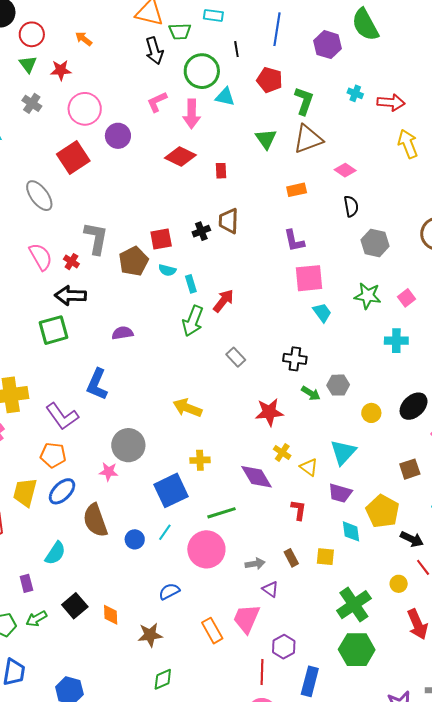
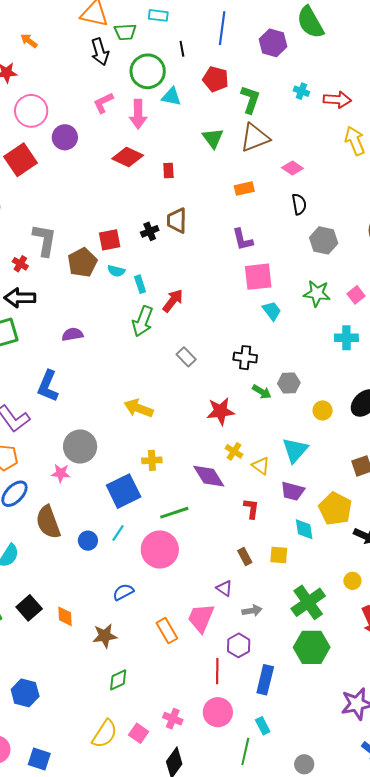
gray arrow: (255, 564) -> (252, 611), moved

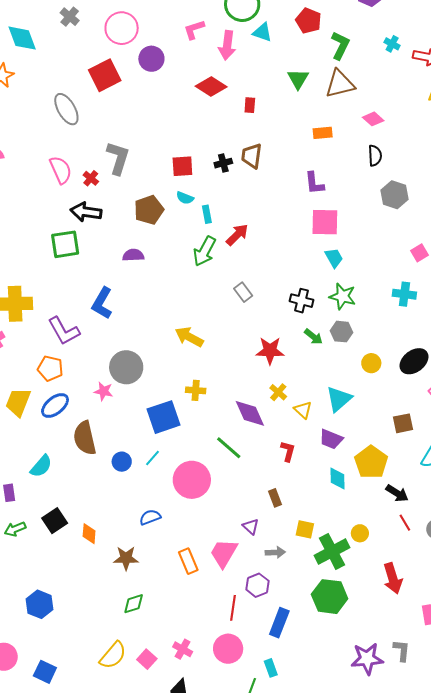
brown pentagon: (82, 263) -> (149, 210), moved
green star: (317, 293) -> (343, 296), moved
green line: (174, 513) -> (229, 448), moved, turned 52
yellow square: (279, 555) -> (305, 529), moved
yellow circle: (352, 581) -> (360, 533), moved

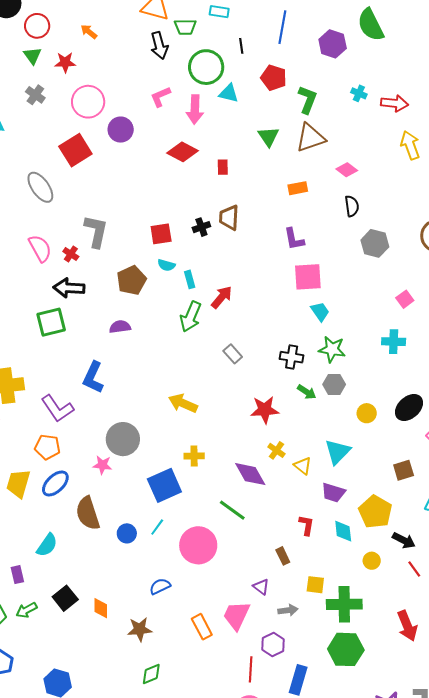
red L-shape: (288, 451) -> (306, 525), moved
yellow circle: (360, 533) -> (372, 561), moved
green cross: (332, 551) -> (344, 604), turned 32

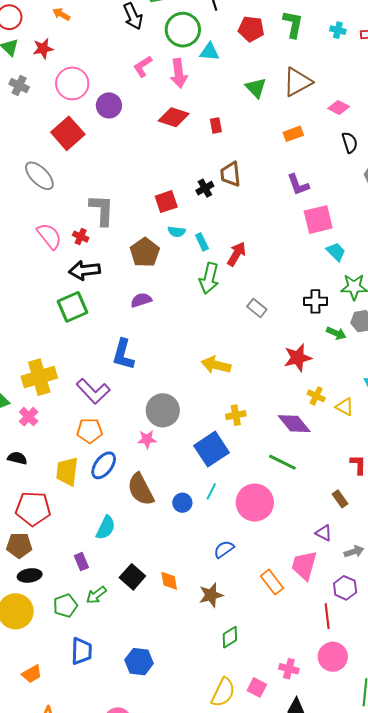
green L-shape: (308, 100) -> (293, 24), moved

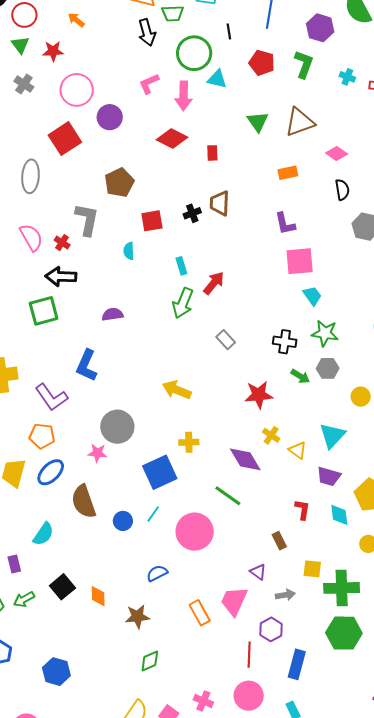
gray ellipse: (39, 176) -> (30, 176), turned 40
cyan semicircle: (177, 232) -> (129, 251), moved, turned 72
brown pentagon: (145, 252) -> (119, 183), moved

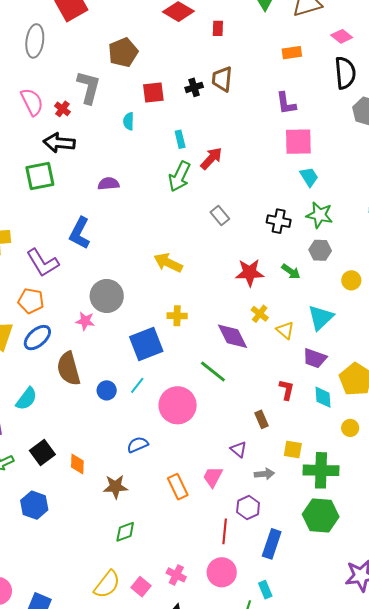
black semicircle: (342, 190) -> (345, 73), size x1.5
green arrow: (300, 376) -> (291, 272), moved
pink trapezoid: (234, 601) -> (213, 477), size x0.7
blue hexagon: (56, 672) -> (34, 505), moved

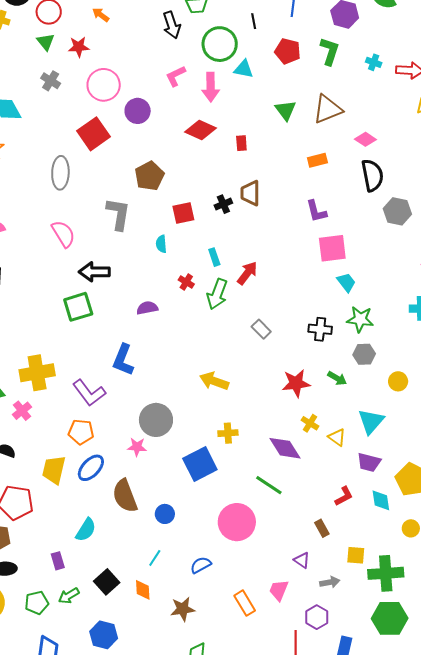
red cross: (62, 109) -> (186, 282), moved
cyan line: (137, 385) -> (155, 558), moved
red L-shape: (287, 390) -> (344, 496), turned 55

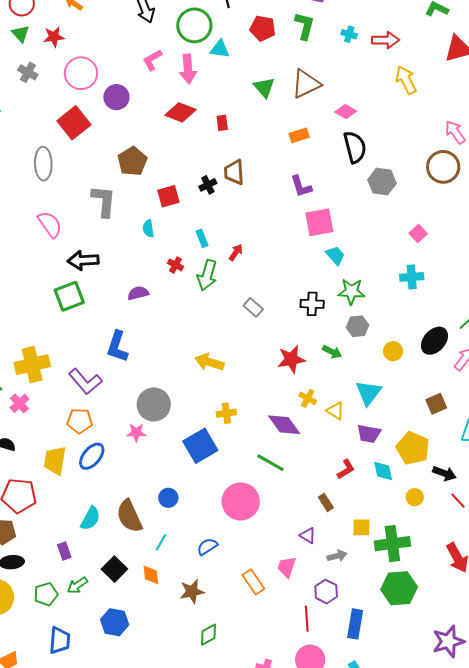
red arrow: (247, 273) -> (236, 252), size x0.7
brown semicircle: (125, 496) -> (129, 516), moved

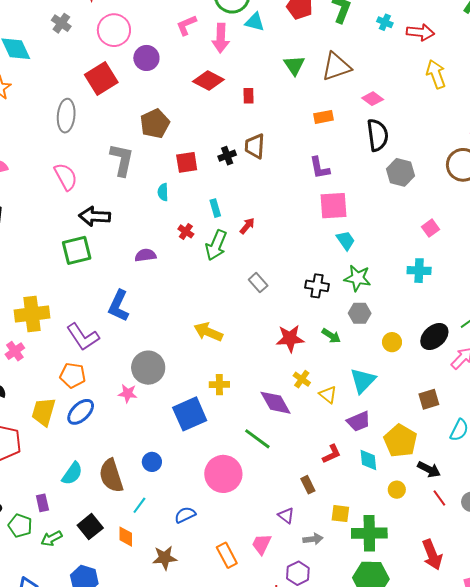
purple trapezoid: (369, 434) -> (359, 421), turned -40
green pentagon: (46, 594) -> (20, 526), moved, turned 30

